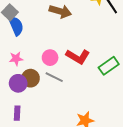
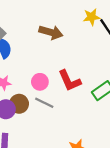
red L-shape: (78, 57) -> (70, 81), turned 35

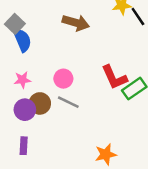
red L-shape: (70, 81) -> (114, 77), moved

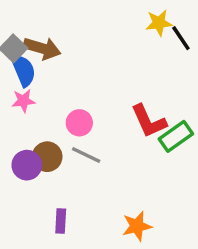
brown arrow: (76, 23) -> (42, 48), moved
pink star: (22, 80) -> (23, 101), moved
purple rectangle: (24, 146) -> (61, 221), moved

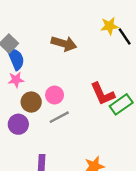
brown arrow: (42, 48) -> (64, 44), moved
gray line: (86, 155) -> (59, 117), turned -54
brown circle: (47, 157) -> (31, 102), moved

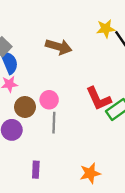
gray line: (59, 117) -> (54, 123), turned -60

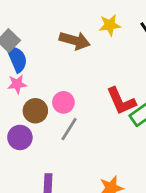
yellow star: (106, 29) -> (110, 25), moved
gray line: (54, 123) -> (69, 129), turned 30

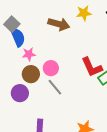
pink star: (17, 84) -> (29, 54), moved
gray line: (69, 129) -> (55, 87), turned -72

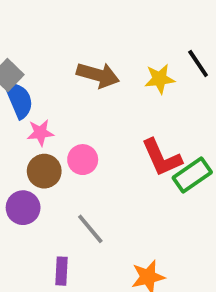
yellow star: (84, 13) -> (160, 79), moved
gray line: (55, 87) -> (90, 229), moved

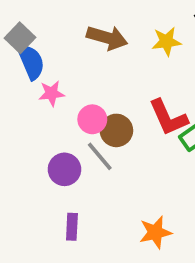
brown circle: (44, 171) -> (116, 130), moved
purple circle: (23, 208) -> (64, 169), moved
gray line: (90, 229) -> (100, 156), moved

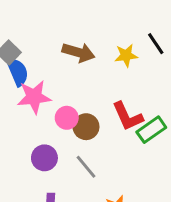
pink star: (52, 93) -> (34, 97), size x1.6
gray line: (100, 156) -> (86, 167), moved

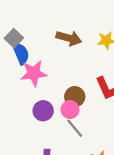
pink circle: (67, 118) -> (70, 110), moved
purple circle: (44, 158) -> (43, 111), moved

